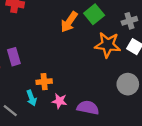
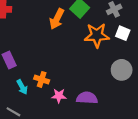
orange cross: (44, 82) -> (42, 79), turned 32
cyan arrow: (31, 98) -> (22, 87), moved

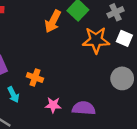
orange cross: (42, 79) -> (35, 77), moved

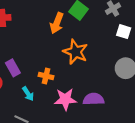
orange star: (96, 40) -> (75, 52), moved, turned 30
pink star: (53, 105) -> (65, 99), size x1.5

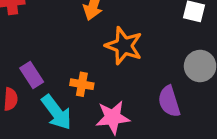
cyan arrow: (28, 94) -> (56, 112), size x1.6
purple semicircle: (94, 99) -> (169, 101), moved, turned -102

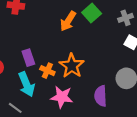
orange star: (124, 46) -> (72, 66), moved
purple rectangle: (32, 75) -> (28, 58), moved

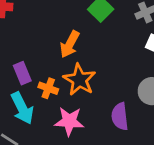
orange arrow: (68, 21) -> (70, 44), moved

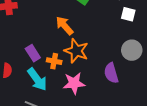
orange arrow: (70, 44) -> (65, 26), turned 120

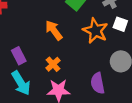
orange star: (76, 51) -> (95, 31), moved
orange cross: (54, 61) -> (53, 64), moved, turned 32

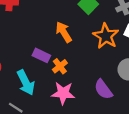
purple rectangle: (19, 56) -> (41, 55), moved, turned -42
purple semicircle: (98, 83) -> (103, 89), turned -30

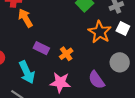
orange arrow: (64, 32) -> (25, 18), moved
orange cross: (60, 66) -> (66, 54), moved

